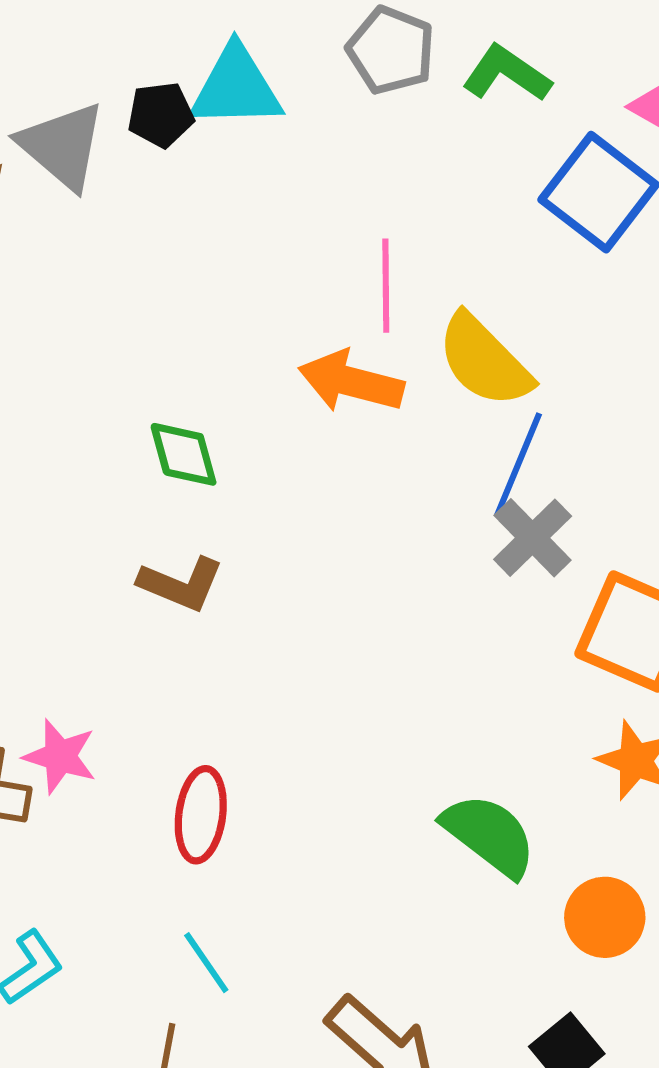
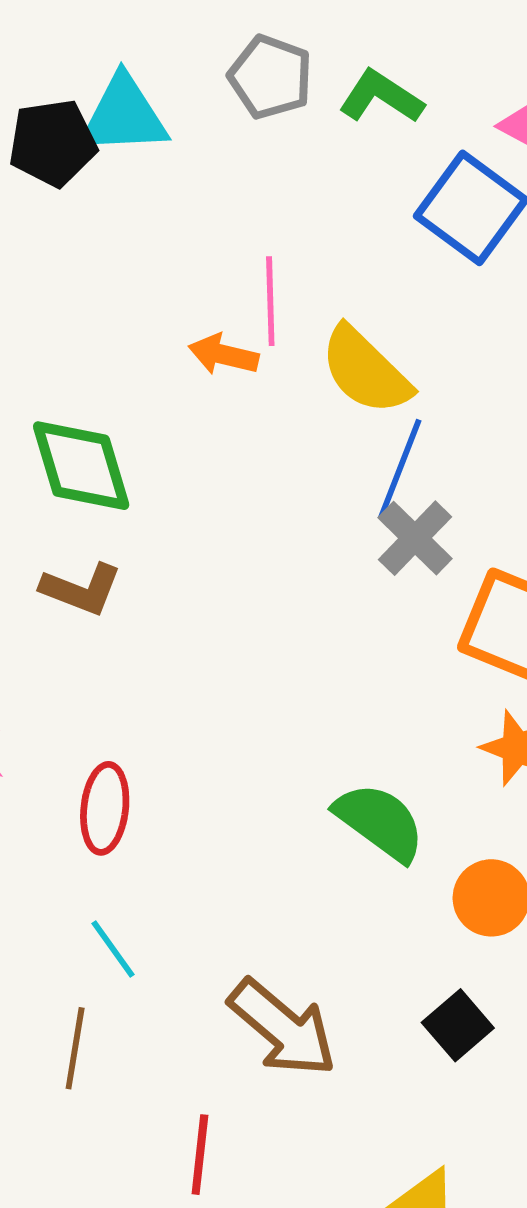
black pentagon: (161, 115) -> (53, 143), size x1.4
orange arrow: (351, 382) -> (223, 355), moved, size x0.7
green diamond: (184, 454) -> (81, 466), size x1.5

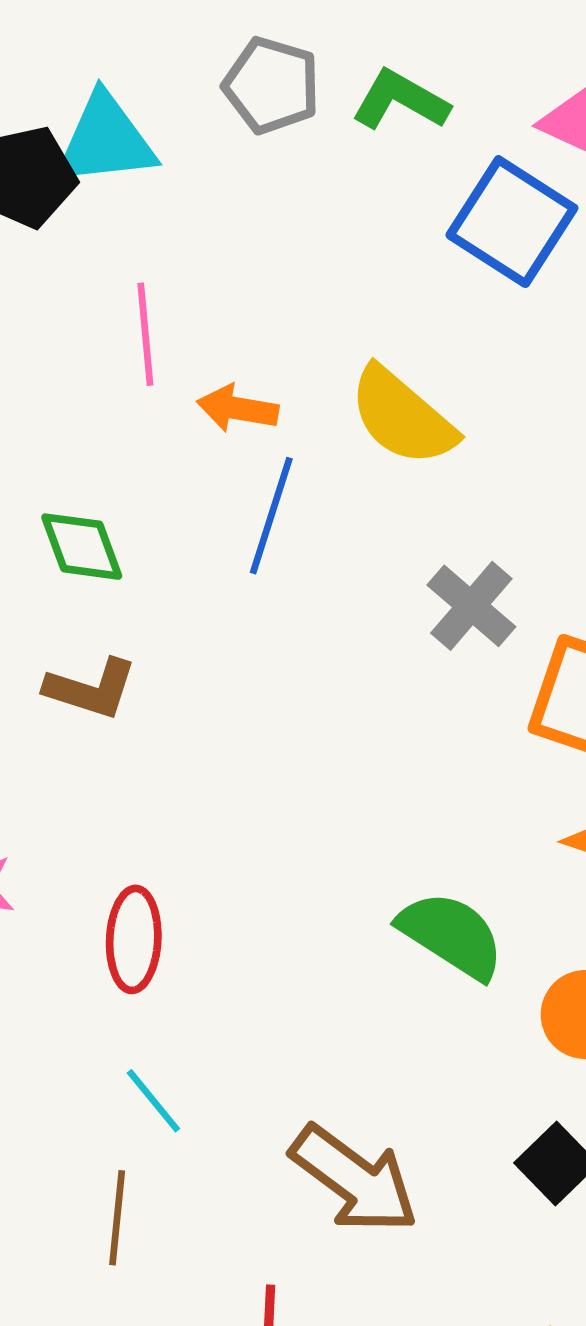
pink line: (270, 301) -> (145, 334), moved
green diamond: (81, 466) -> (82, 547), size x0.7
blue line: (400, 469) -> (271, 516), moved

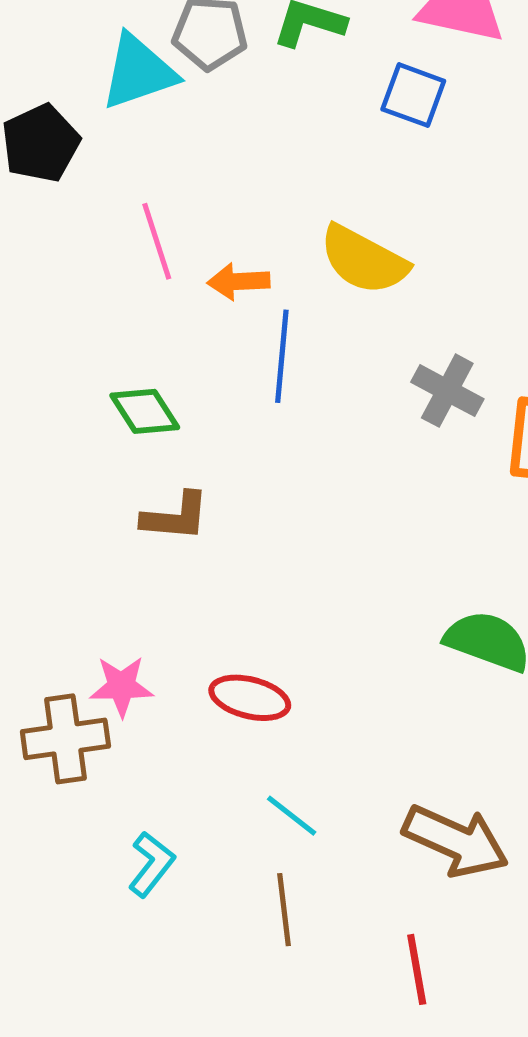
cyan triangle: (105, 140) -> (138, 72), moved
blue square: (512, 222) -> (413, 95), size x0.7
red ellipse: (134, 939) -> (250, 698), turned -66

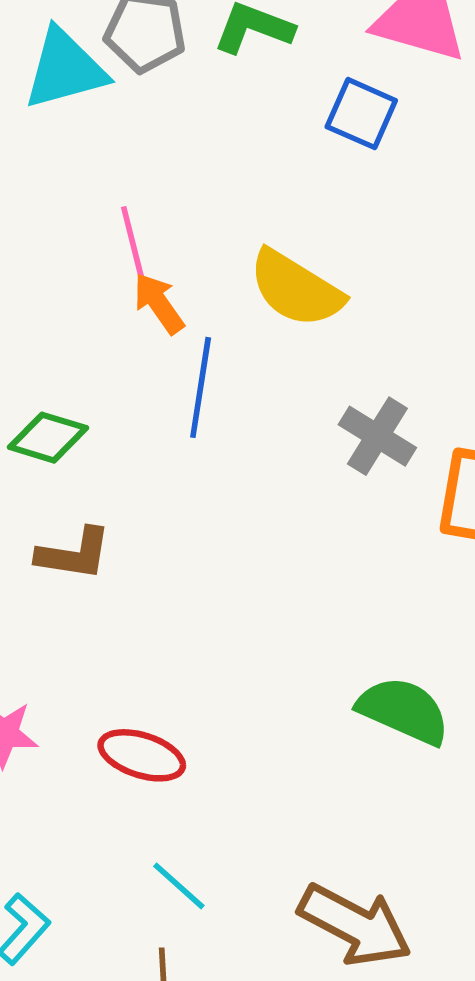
pink line: (157, 241) -> (134, 248), moved
orange arrow: (239, 281) -> (159, 303), turned 54
green diamond: (145, 411) -> (48, 438), turned -44

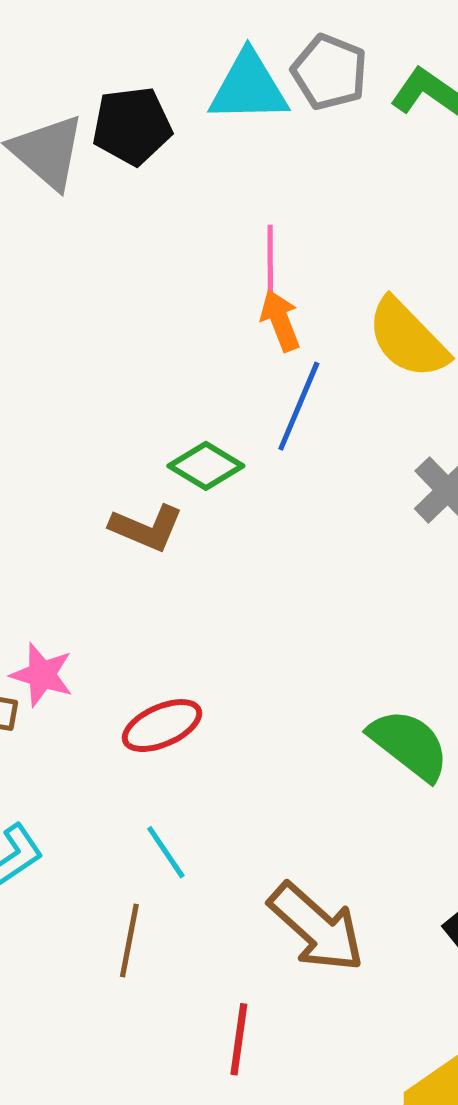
green diamond: (48, 438) -> (206, 466), moved
red ellipse: (142, 755) -> (162, 726), turned -56

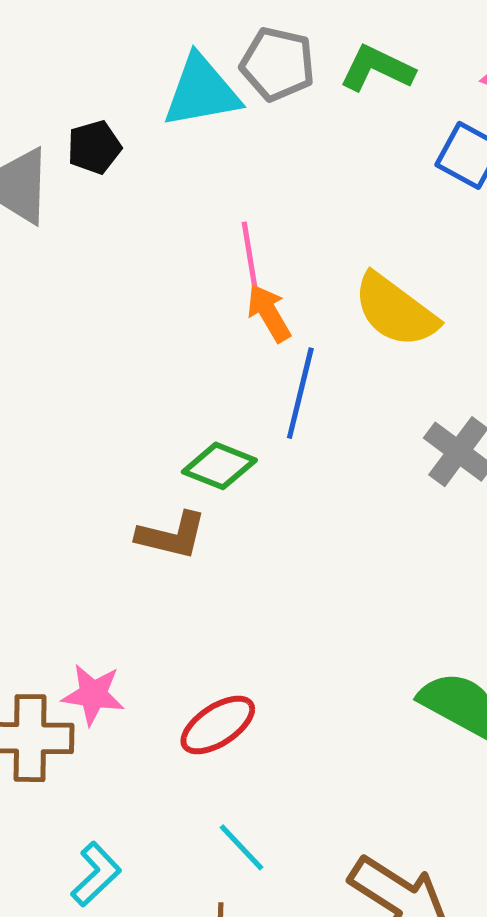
black pentagon: (132, 126) -> (94, 147), size x0.7

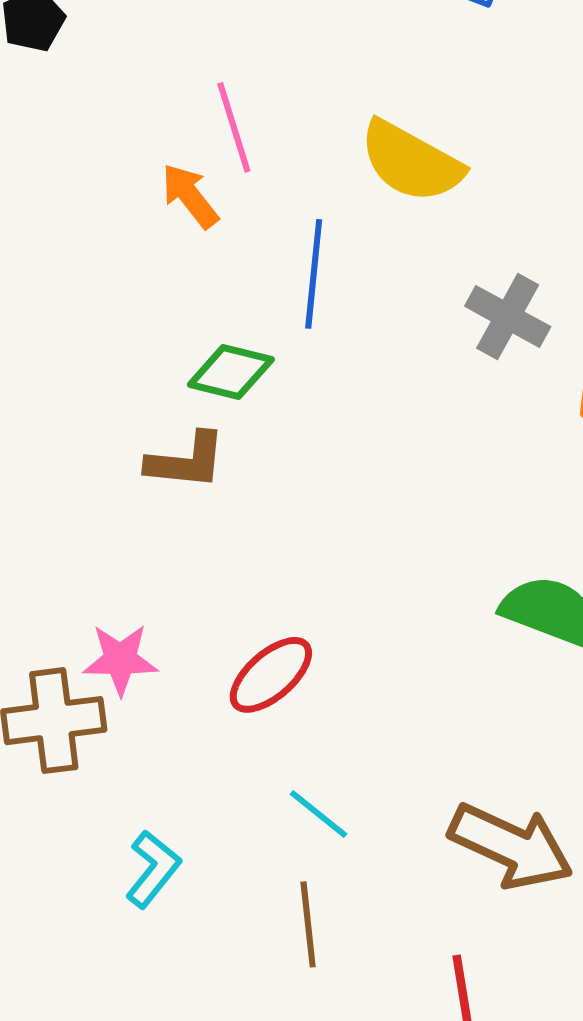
orange arrow: (269, 313) -> (190, 196), moved

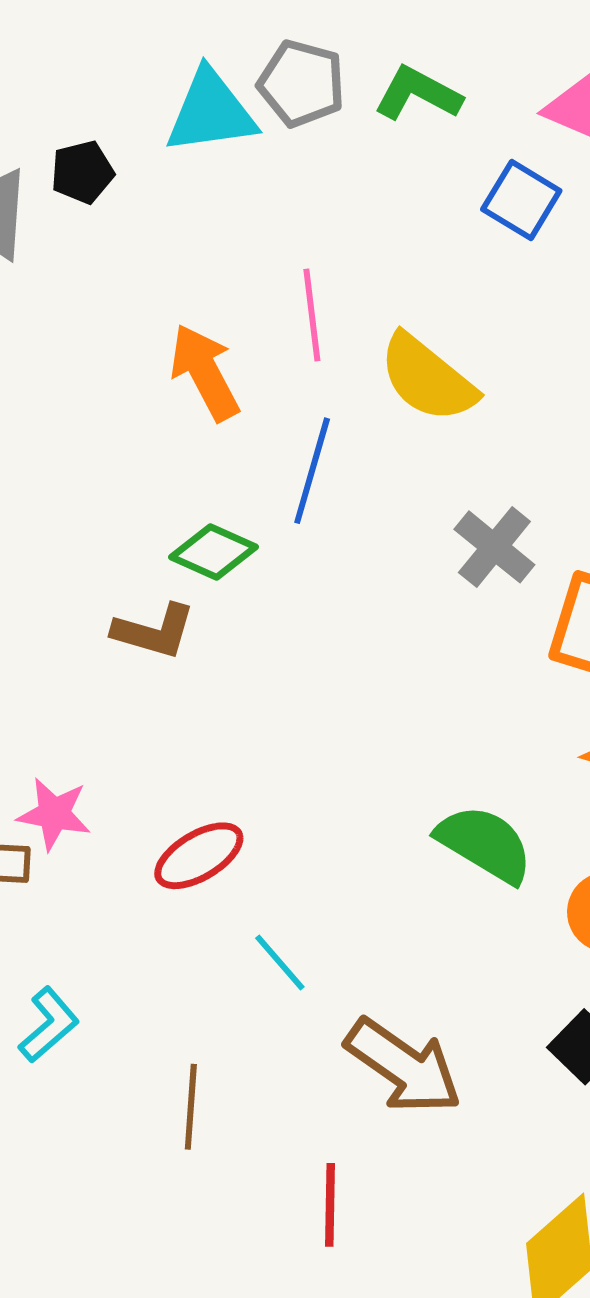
pink line: (234, 127) -> (312, 315), moved
orange arrow: (190, 196) -> (205, 372), size x1.4
cyan line: (318, 814) -> (280, 963), moved

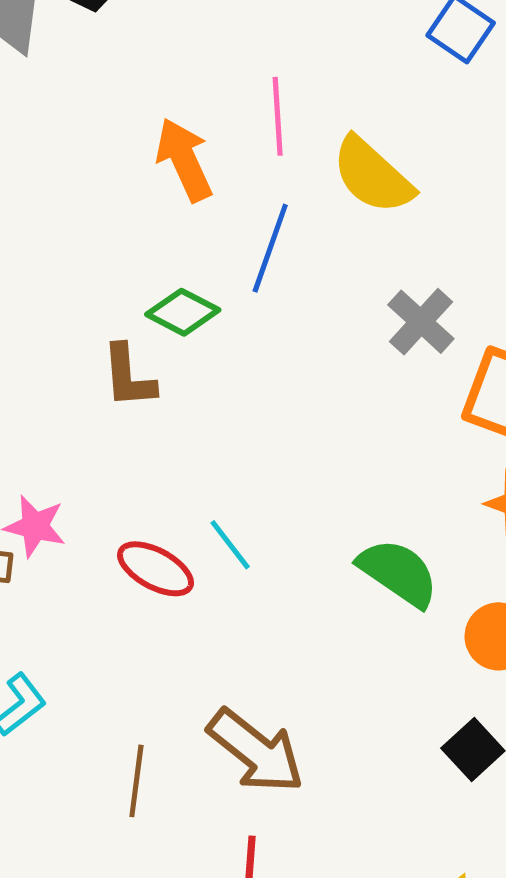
brown L-shape: (154, 631) -> (128, 376), turned 66
red ellipse: (199, 856) -> (156, 569), turned 56
cyan line: (280, 963) -> (230, 545), moved
brown arrow: (403, 1066) -> (256, 751), moved

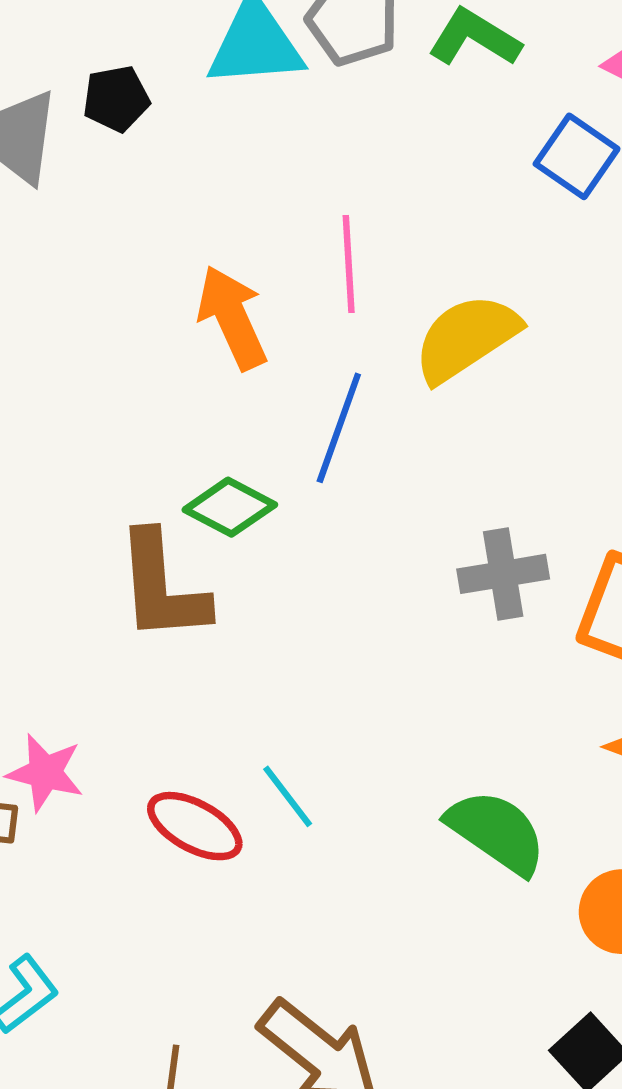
yellow semicircle: (372, 175) -> (466, 338), turned 104
gray cross: (421, 322) -> (503, 574), moved, turned 38
brown L-shape: (128, 376) -> (162, 587), size x1.4

